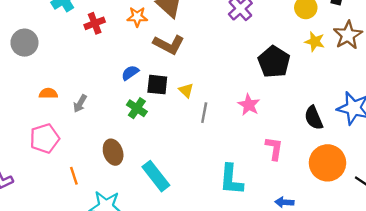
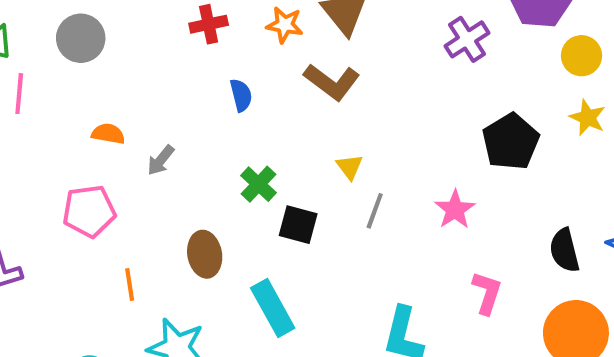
blue semicircle: (130, 73) -> (241, 95), moved, turned 102
black square: (157, 85) -> (298, 225), moved

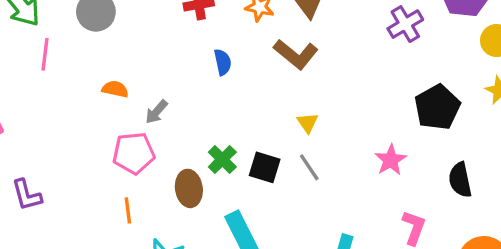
green cross: (258, 184) -> (222, 159), moved
pink pentagon: (89, 211) -> (134, 153), moved
gray line: (375, 211) -> (309, 167), moved, turned -56
black semicircle: (564, 250) -> (460, 180), moved

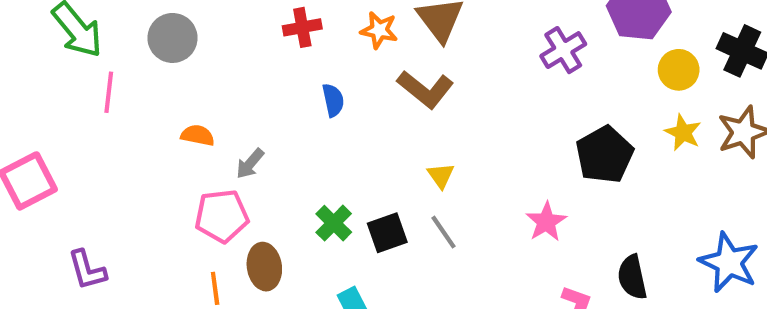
black square: (265, 167) -> (387, 233), turned -36
black semicircle: (460, 180) -> (632, 277), moved
brown ellipse: (189, 188) -> (264, 267), moved

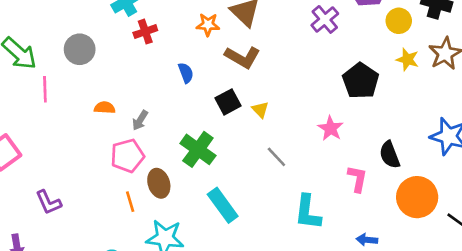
red cross: (302, 27) -> (145, 32), moved
green cross: (334, 223) -> (198, 149), size x1.5
gray line: (444, 232) -> (276, 157), moved
black square: (387, 233) -> (228, 102), moved

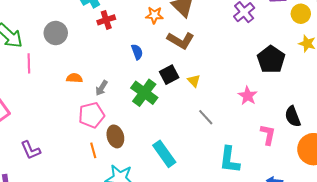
green cross: (198, 149) -> (144, 93), moved

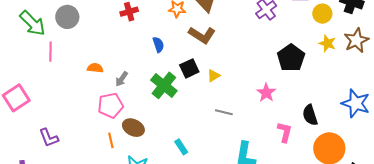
gray circle: (56, 33) -> (67, 17), moved
yellow triangle: (194, 81) -> (214, 76), turned 40
gray line: (206, 117) -> (224, 112), turned -36
brown ellipse: (115, 136) -> (133, 128), turned -50
cyan rectangle: (164, 154) -> (181, 147), size x0.6

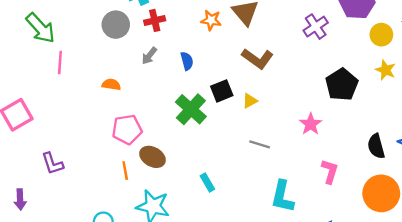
gray circle: (67, 17) -> (116, 25), moved
brown L-shape: (202, 35) -> (258, 59), moved
gray arrow: (122, 79) -> (149, 56), moved
black semicircle: (310, 115) -> (376, 146), moved

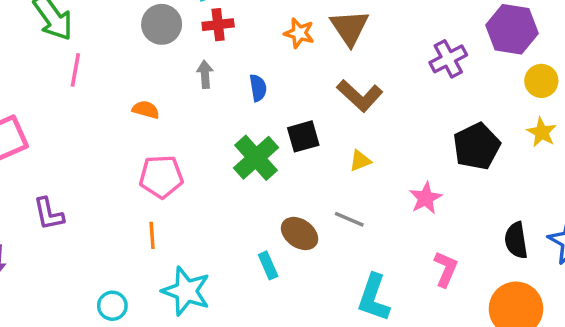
gray arrow: (149, 56) -> (205, 74), turned 132
yellow triangle: (250, 101) -> (360, 161), moved
brown ellipse: (153, 157) -> (300, 234), moved

